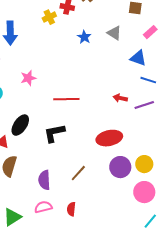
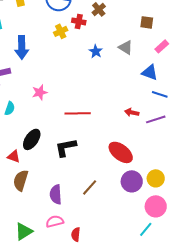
red ellipse: (109, 138) -> (121, 152), turned 50
red semicircle: (71, 209) -> (76, 234), moved
cyan line: (150, 221) -> (146, 229), moved

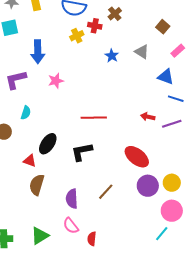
brown square: (147, 22) -> (163, 27), turned 32
pink star: (40, 92) -> (56, 81), moved
pink semicircle: (55, 221) -> (71, 226), turned -114

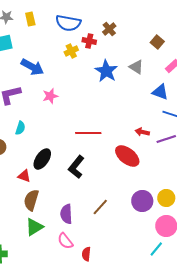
blue arrow: (38, 52) -> (32, 67), turned -60
blue star: (112, 56) -> (106, 71), size x1.6
black L-shape: (82, 152) -> (76, 167), turned -40
red ellipse: (137, 157) -> (127, 156), moved
green triangle: (40, 236) -> (34, 227), moved

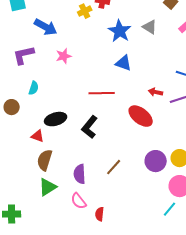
blue triangle: (160, 92) -> (124, 63), moved
black ellipse: (42, 159) -> (56, 119), turned 40

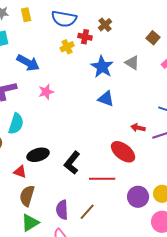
cyan semicircle: (34, 88) -> (16, 124), size x1.5
red line: (102, 93) -> (102, 179), moved
brown line: (114, 167) -> (87, 212), moved

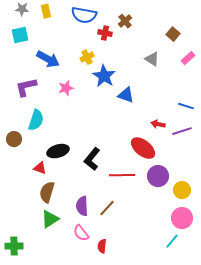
yellow cross: (67, 47) -> (87, 57), moved
blue star: (102, 67) -> (104, 76), moved
purple circle: (138, 197) -> (158, 176), moved

